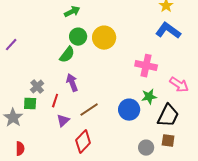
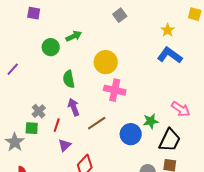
green circle: (78, 37) -> (51, 47), moved
green semicircle: (67, 55) -> (69, 79), turned 132
pink cross: (146, 66) -> (115, 90), moved
brown line: (89, 110) -> (97, 123), moved

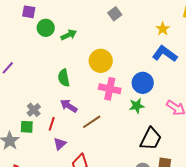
green circle: (51, 47) -> (46, 28), moved
purple arrow: (74, 107) -> (69, 106), turned -36
green star: (151, 121) -> (137, 106), moved
blue circle: (131, 134) -> (143, 83), moved
black trapezoid: (170, 140) -> (151, 139), moved

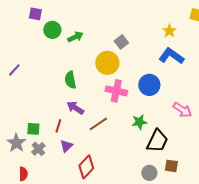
gray square: (115, 14) -> (121, 42), moved
green star: (137, 106) -> (139, 122), moved
gray cross: (34, 110) -> (38, 149), moved

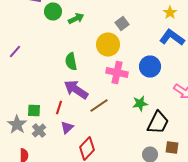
purple arrow: (75, 108) -> (76, 90), size x1.4

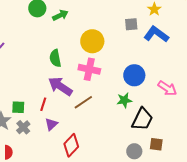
gray square: (122, 24) -> (131, 24), moved, turned 32
blue circle: (150, 66) -> (134, 75), moved
pink cross: (117, 72) -> (89, 69), moved

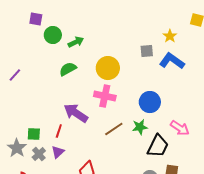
green semicircle: (55, 58) -> (68, 69), moved, turned 72
pink arrow: (167, 88) -> (180, 128), moved
brown line: (83, 102) -> (114, 129), moved
purple triangle: (51, 124) -> (58, 152), moved

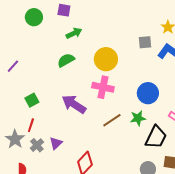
purple square: (36, 19) -> (64, 10), moved
green circle: (53, 35) -> (34, 17), moved
red line: (59, 131) -> (31, 125), moved
green square: (34, 134) -> (32, 100), moved, turned -32

